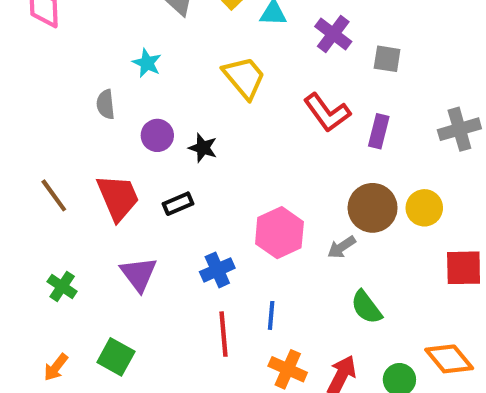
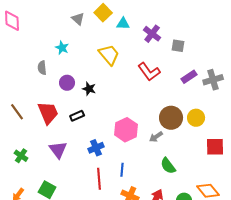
purple rectangle: (379, 131) -> (189, 77), moved, turned 42

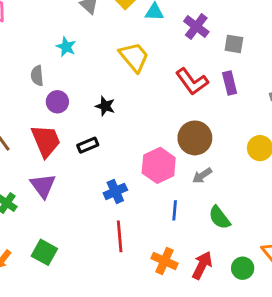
purple rectangle: (189, 77) -> (230, 83), moved, turned -70
purple circle: (67, 83) -> (57, 102), moved
brown circle: (171, 118) -> (195, 138), moved
purple triangle: (58, 150) -> (43, 186), moved
blue line: (122, 170) -> (175, 210), moved

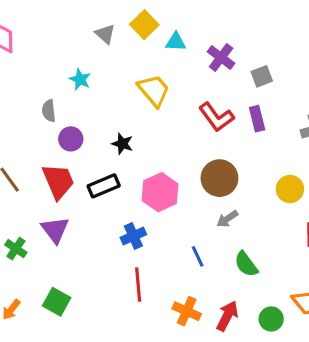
gray square: (234, 44) -> (262, 76), turned -30
black rectangle: (88, 145) -> (104, 186), size x1.4
pink hexagon: (159, 165) -> (160, 192), moved
blue line: (175, 210) -> (198, 256), turned -30

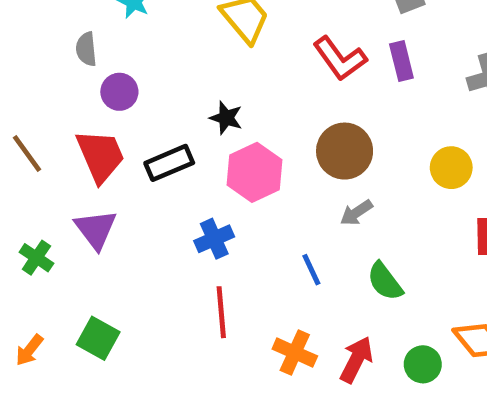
black star: (122, 144) -> (226, 118), moved

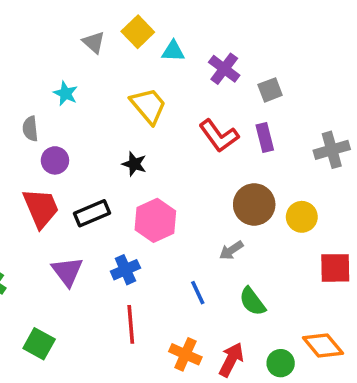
black star: (226, 118) -> (134, 164), moved
brown circle: (345, 151) -> (254, 204), moved
purple triangle: (96, 229) -> (67, 271), moved

